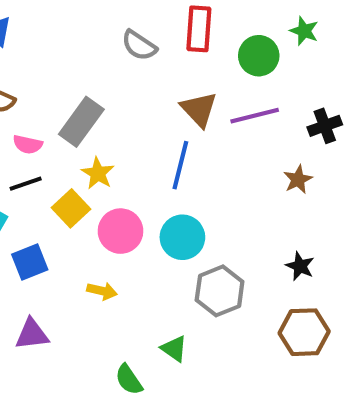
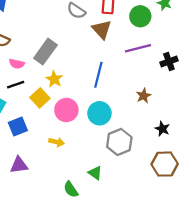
brown triangle: (199, 109) -> (102, 30), moved
black cross: (325, 126) -> (169, 61), moved
brown star: (298, 179) -> (144, 96), moved

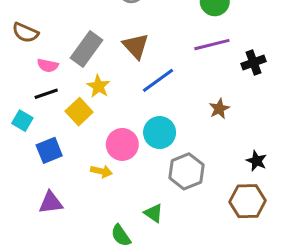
brown triangle: (102, 30) -> (136, 46), moved
blue line: (98, 75) -> (158, 80), turned 40
pink circle: (66, 110) -> (122, 144), moved
black star: (162, 129) -> (257, 161), moved

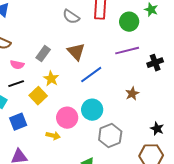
gray rectangle: (86, 49) -> (43, 54), size x0.7

